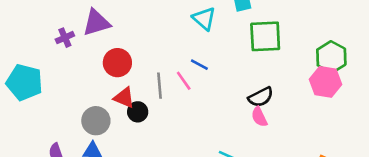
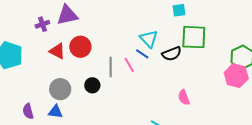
cyan triangle: (204, 19) -> (149, 39), moved
black semicircle: (261, 97) -> (172, 54), moved
red triangle: (124, 98) -> (57, 51), moved

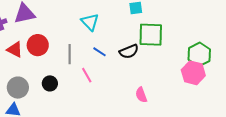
cyan triangle: (149, 39) -> (90, 22), moved
pink line: (129, 65) -> (87, 75), moved
gray line: (111, 67) -> (70, 54), moved

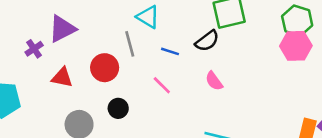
red circle: (38, 45) -> (105, 68), moved
gray line: (70, 54) -> (130, 44), moved
pink semicircle: (141, 95) -> (214, 81), moved

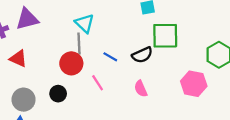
cyan triangle: (148, 17) -> (85, 23), moved
pink hexagon: (296, 46) -> (194, 84), moved
red circle: (105, 68) -> (71, 63), moved

